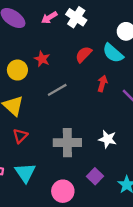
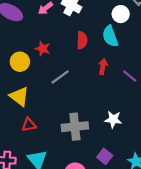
cyan semicircle: (113, 53) -> (110, 36), turned 35
red semicircle: (84, 54) -> (82, 40), turned 144
red triangle: (20, 136) -> (29, 125), turned 40

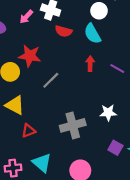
red semicircle: (82, 40) -> (64, 31), moved, turned 112
red star: (43, 49) -> (30, 56), size x1.5
purple square: (105, 156) -> (115, 148), moved

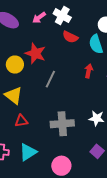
gray line: (51, 80) -> (50, 79), turned -30
cyan triangle: (42, 163) -> (28, 152), turned 36

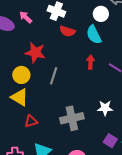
pink arrow: (39, 18) -> (26, 17), moved, turned 88
yellow circle: (15, 65) -> (21, 75), moved

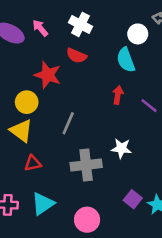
red semicircle: (67, 31) -> (76, 56), moved
gray line: (54, 76) -> (68, 123), moved
white star: (105, 108) -> (121, 148), moved

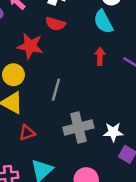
white star: (121, 148) -> (113, 132), moved

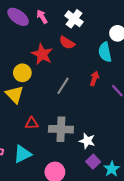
gray line: (56, 90) -> (63, 86), moved
red triangle: (27, 133) -> (32, 123), moved

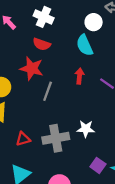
red star: (42, 54) -> (32, 68), moved
white star: (87, 141) -> (86, 129), moved

